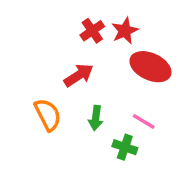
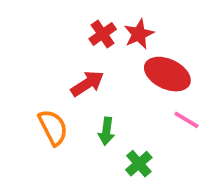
pink line: (144, 121) -> (186, 120), moved
green cross: (125, 147) -> (139, 164), turned 30

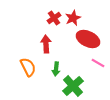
red arrow: (87, 84) -> (46, 44), turned -60
green cross: (139, 164) -> (73, 86), size x1.5

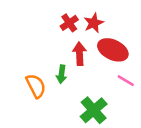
red arrow: (46, 44) -> (79, 54), moved
green arrow: (56, 69) -> (62, 74), moved

